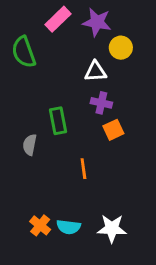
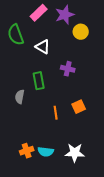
purple star: (97, 22) -> (65, 15), turned -30
white triangle: (95, 72) -> (43, 47), moved, turned 35
orange square: (113, 130) -> (79, 107), moved
orange cross: (40, 225) -> (27, 151), turned 32

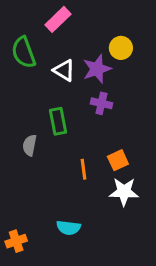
purple star: (65, 15) -> (97, 69), moved
orange cross: (27, 151) -> (16, 241), moved
white star: (75, 153) -> (124, 192), moved

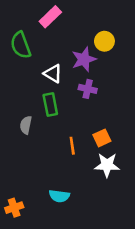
white triangle: (64, 70) -> (53, 73), moved

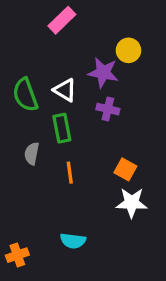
green semicircle: (21, 45) -> (25, 95), moved
purple star: (84, 59) -> (103, 73), turned 30
orange square: (102, 138) -> (125, 169), turned -36
orange line: (72, 146) -> (70, 173), moved

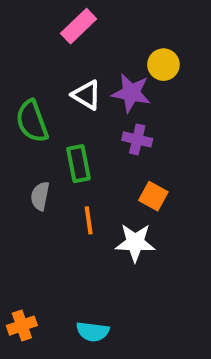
white triangle: (65, 90) -> (87, 95), moved
orange square: (125, 169) -> (153, 196), moved
white star: (132, 203) -> (135, 243), moved
cyan semicircle: (73, 241) -> (93, 332), moved

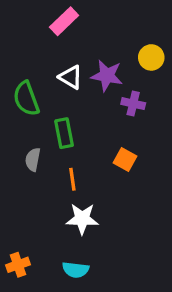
yellow circle: (163, 65) -> (151, 57), moved
purple cross: (137, 139) -> (133, 104), moved
white star: (135, 243) -> (82, 219), moved

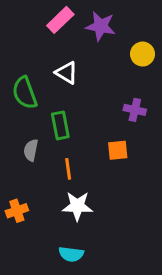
purple star: (107, 76) -> (101, 26), moved
purple cross: (133, 104) -> (135, 110), moved
orange square: (125, 159) -> (118, 150), turned -35
orange cross: (18, 265) -> (17, 211), moved

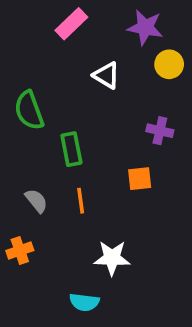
purple star: (101, 26) -> (145, 27), moved
white triangle: (67, 73) -> (106, 75), moved
gray semicircle: (31, 150) -> (36, 201), moved, turned 130
white star: (77, 206) -> (112, 258), moved

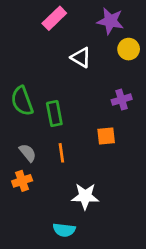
green semicircle: (29, 110) -> (22, 101), moved
purple cross: (160, 131) -> (122, 100), turned -30
orange cross: (20, 250) -> (22, 181), moved

